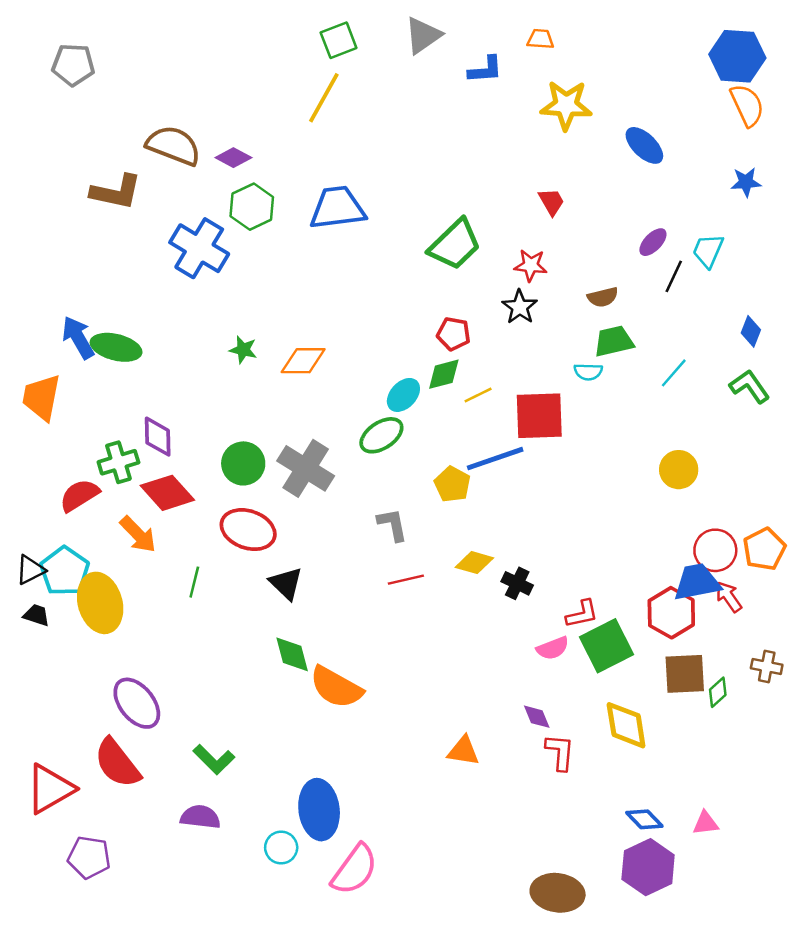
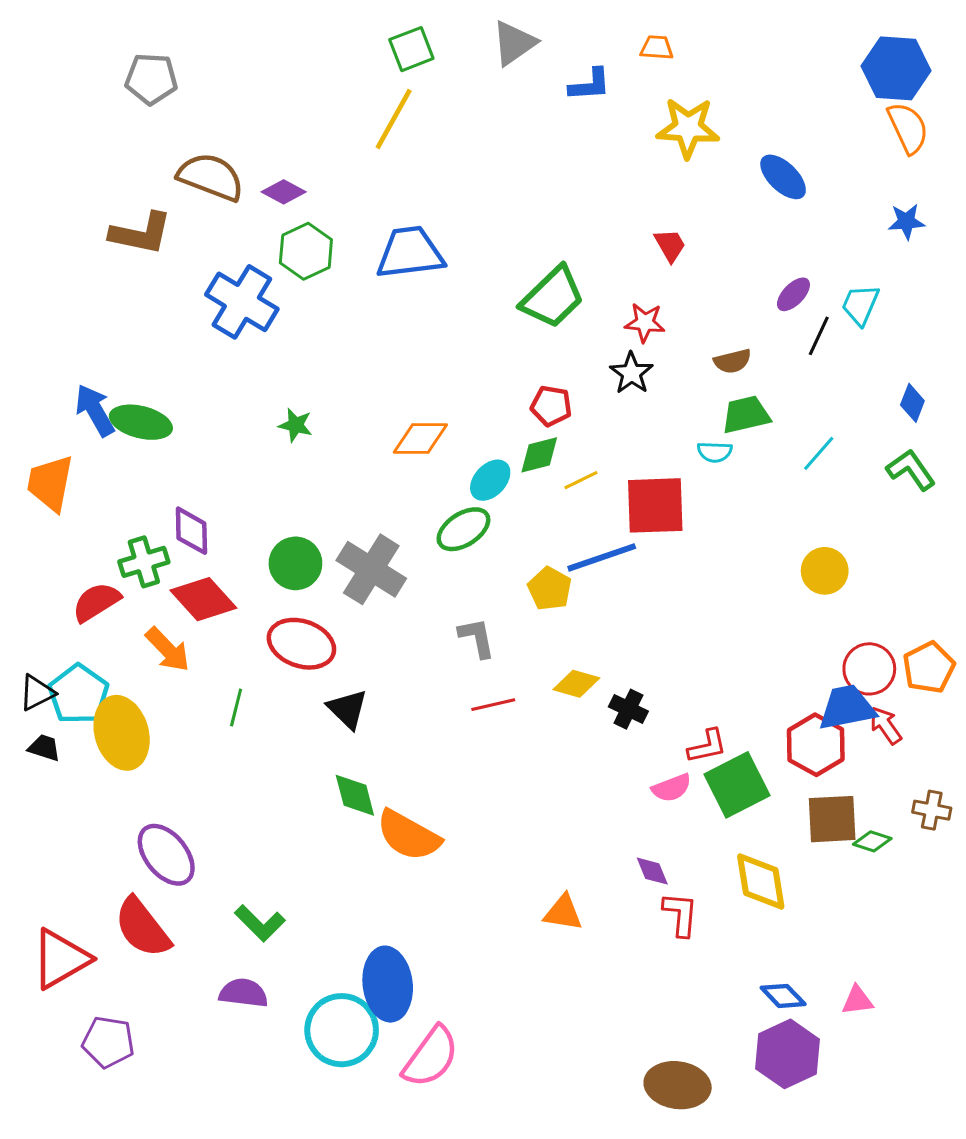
gray pentagon: (73, 65) -> (151, 79), moved
orange diamond: (303, 361) -> (420, 439), moved
green diamond: (718, 692) -> (872, 841), turned 60
cyan circle: (281, 848) -> (342, 1030), size x1.8

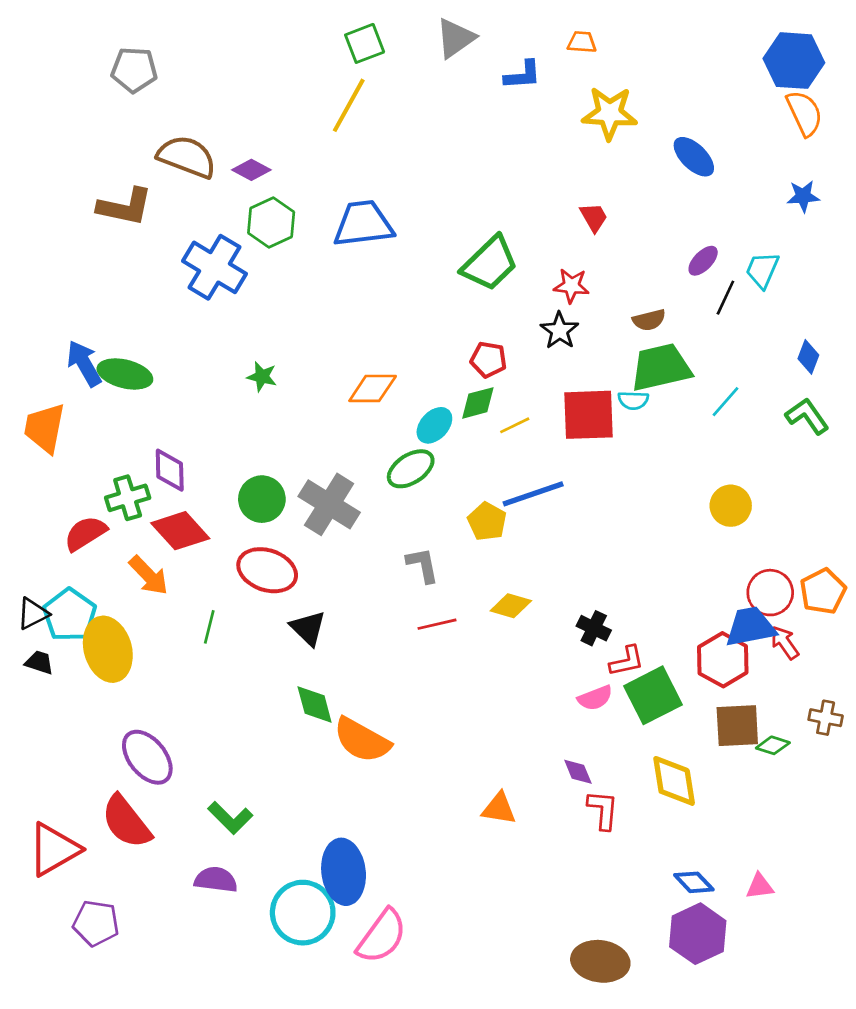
green trapezoid: (746, 415) -> (661, 367), size x1.4
red square: (655, 505) -> (588, 415), moved
black cross: (628, 709) -> (594, 628), moved

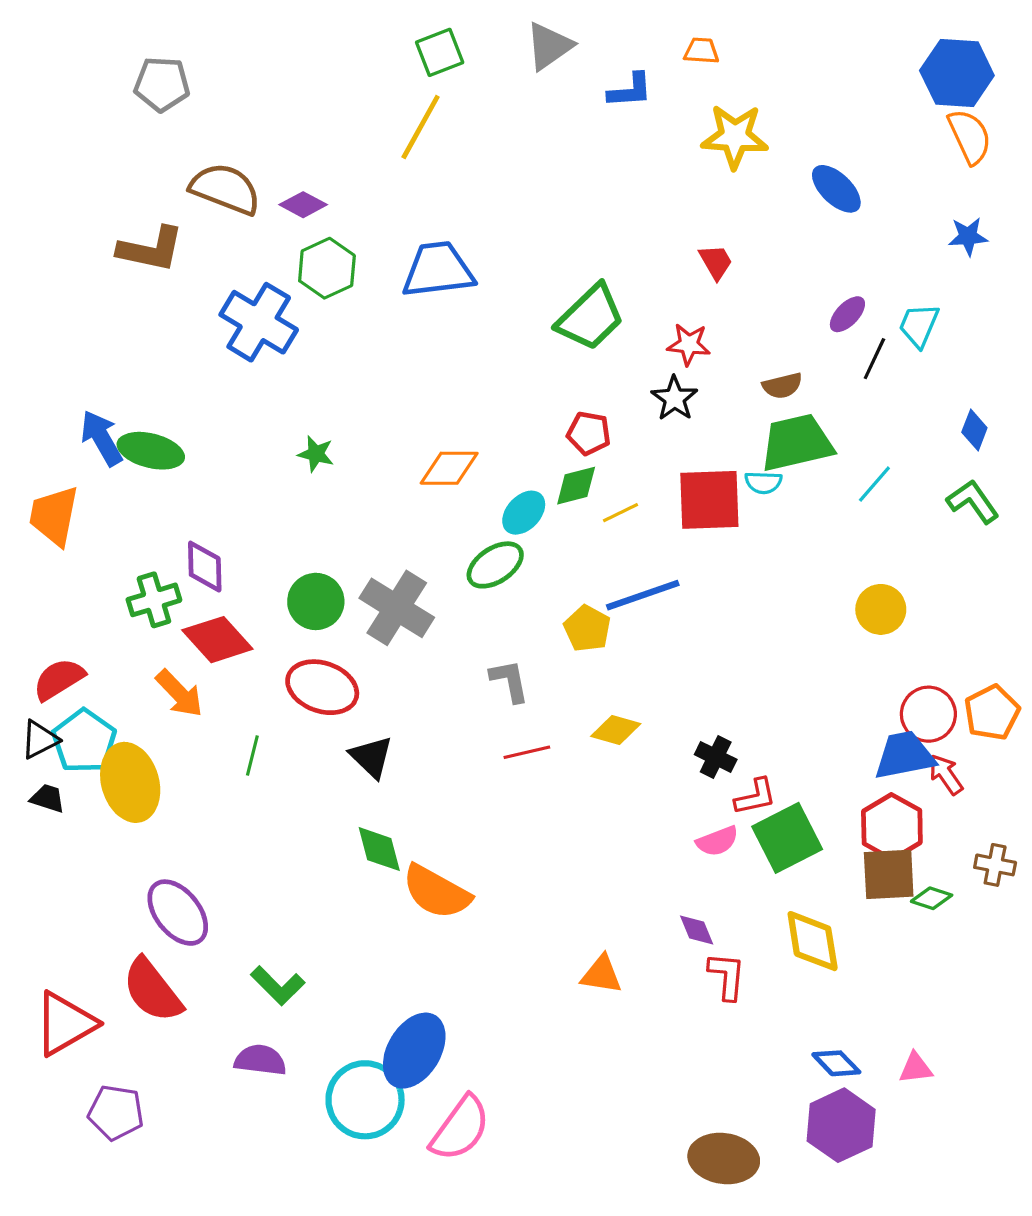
red semicircle: (85, 533) -> (59, 679), moved
red hexagon: (723, 660) -> (892, 827), moved
blue ellipse: (344, 872) -> (414, 1051), turned 38

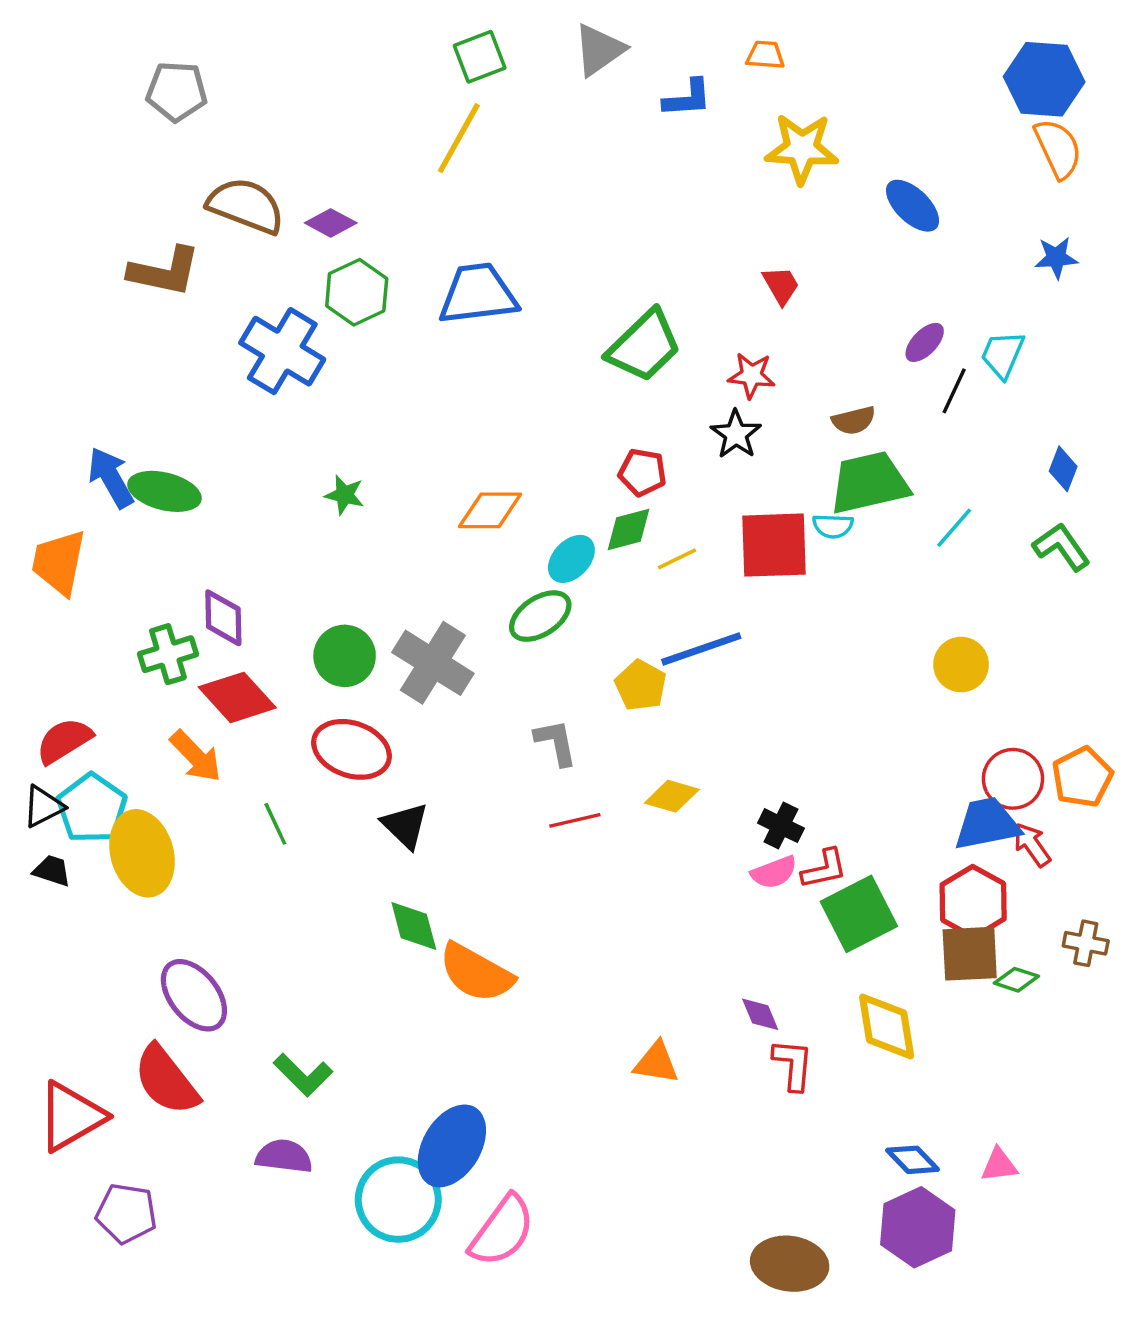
green line: (252, 755) -> (275, 824), turned -39
pink semicircle: (717, 841) -> (774, 872), moved

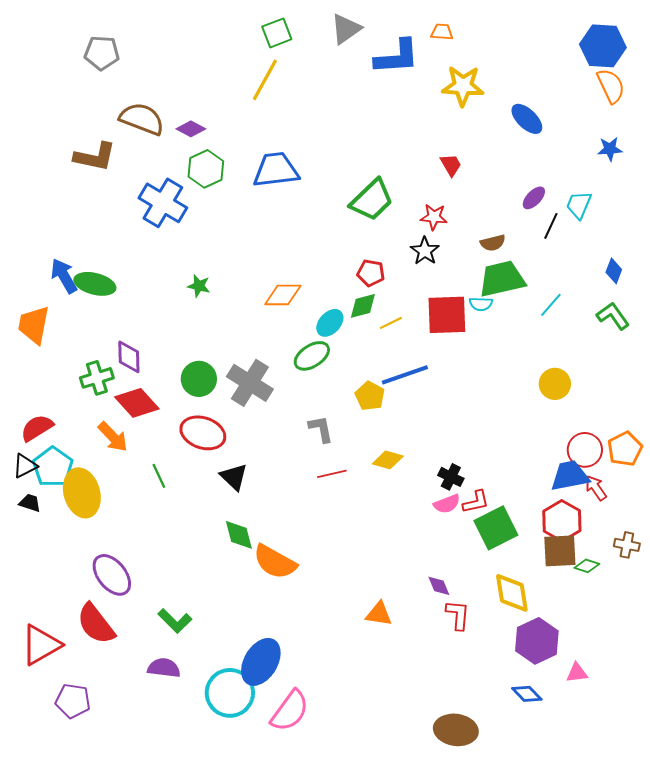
blue L-shape: (687, 98) -> (397, 57), size x1.6
blue diamond: (913, 1160) -> (527, 694), moved
purple hexagon: (918, 1227) -> (537, 641), moved

